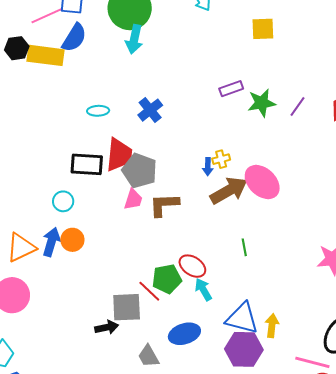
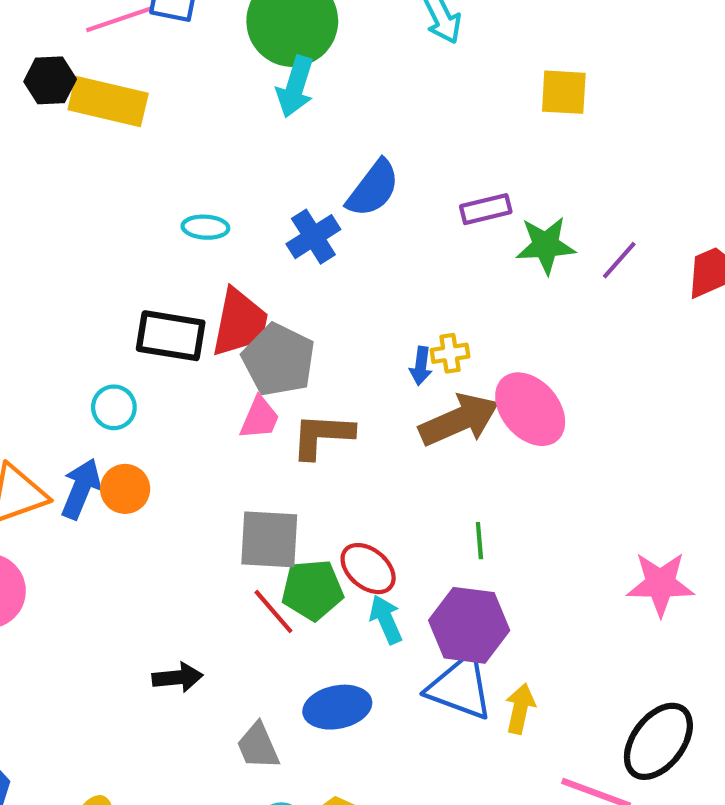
blue semicircle: (74, 38) -> (373, 188), moved
gray square: (127, 307) -> (269, 539), moved
purple hexagon: (244, 349) -> (469, 625), moved

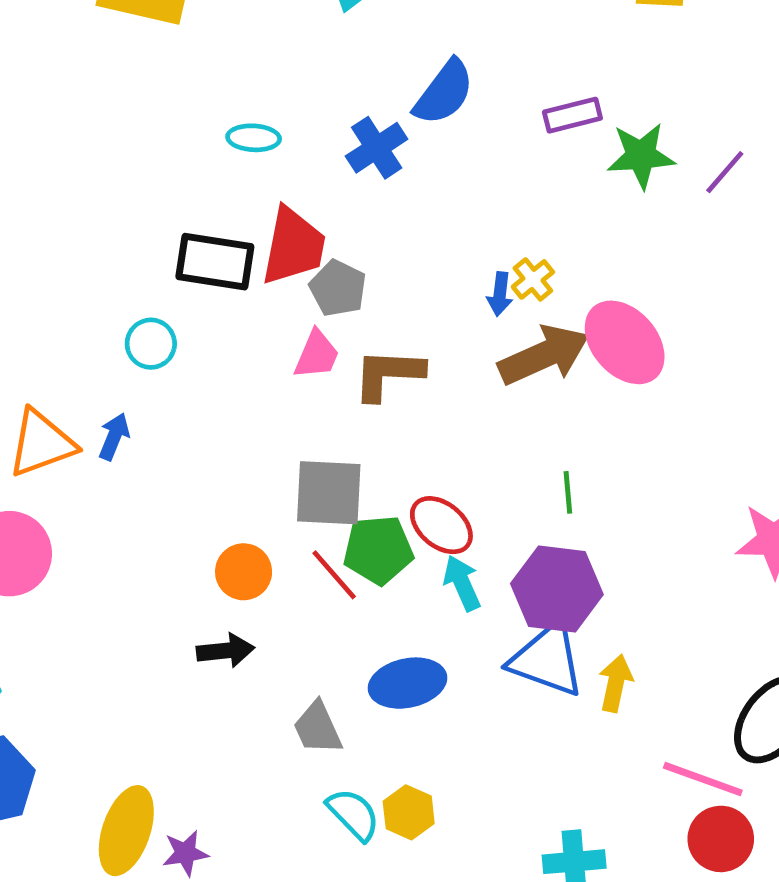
yellow cross: (450, 353) -> (533, 279), turned -30
gray pentagon: (279, 360) -> (338, 288), size x0.7
blue arrow: (81, 489) -> (114, 437), size x0.7
orange circle: (125, 489) -> (244, 572), moved

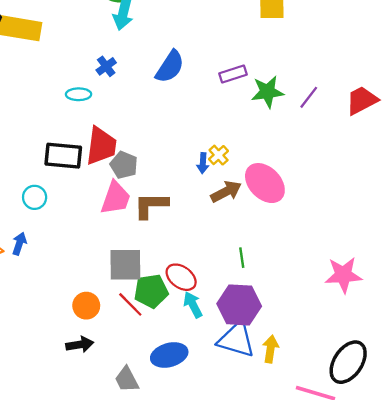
blue cross: (377, 148) -> (106, 66), moved, size x0.7
pink trapezoid: (317, 355) -> (116, 198), size x1.4
brown arrow: (544, 355) -> (226, 192), size x0.7

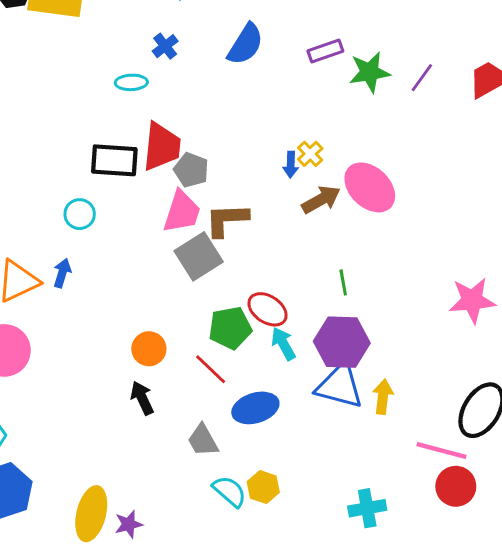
gray square: (125, 265) -> (199, 256), moved, turned -30
red line: (130, 304) -> (211, 369), moved
black arrow: (80, 344) -> (142, 398), turned -104

